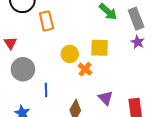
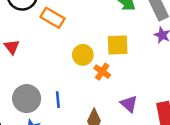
orange rectangle: (46, 21) -> (52, 18), turned -42
gray circle: (23, 69) -> (27, 99), moved

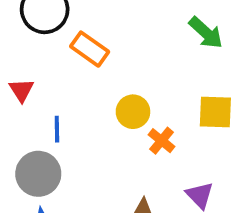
yellow square: (118, 45) -> (215, 112), moved
blue line: (58, 100) -> (57, 129), moved

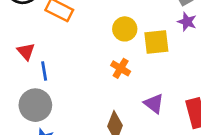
red triangle: (21, 90) -> (26, 51), moved
yellow circle: (133, 112) -> (125, 29), moved

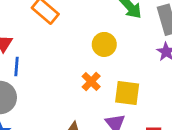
yellow square: (156, 42) -> (127, 93), moved

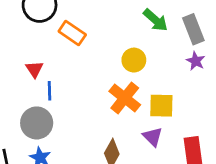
orange cross: (91, 82) -> (125, 98), size x1.6

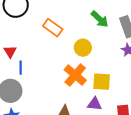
orange rectangle: (72, 33) -> (53, 28), moved
purple triangle: (153, 137) -> (95, 104), turned -42

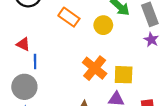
yellow circle: (83, 48) -> (103, 25), moved
red triangle: (10, 52) -> (23, 44), turned -32

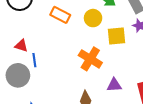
yellow square: (124, 75) -> (116, 36), moved
gray circle: (24, 87) -> (18, 75), moved

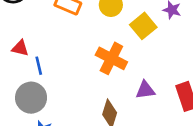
yellow square: (116, 36) -> (143, 26), turned -30
gray circle: (18, 75) -> (31, 98), moved

